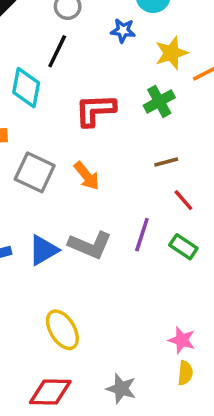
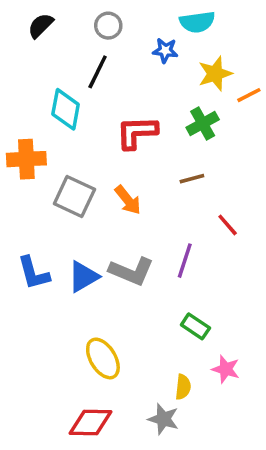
brown line: (166, 162) -> (192, 179), moved
green rectangle: (183, 247) -> (195, 326), moved
yellow semicircle: (185, 373) -> (183, 387), moved

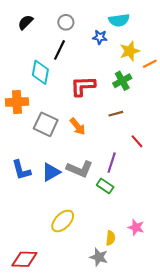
green rectangle: (195, 326) -> (105, 186), moved
yellow ellipse: (103, 358) -> (63, 221), turned 75
red diamond: (90, 423) -> (24, 259), moved

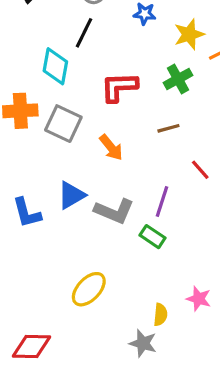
gray square: (46, 124) -> (63, 124), moved
blue triangle: (51, 172) -> (71, 195), moved

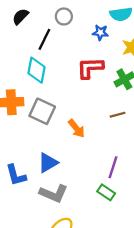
black line: (84, 33) -> (44, 39), moved
red L-shape: (119, 87) -> (90, 68), moved
gray L-shape: (114, 211) -> (54, 194), moved

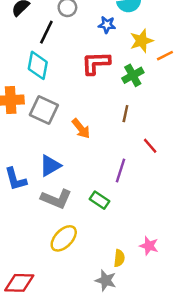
brown line: (118, 115) -> (125, 114), turned -63
green rectangle: (106, 192) -> (100, 200), moved

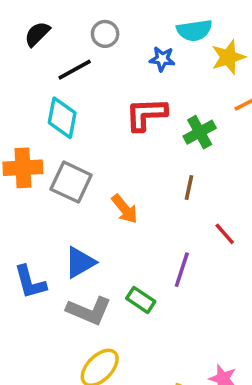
black line: (46, 32) -> (75, 70), turned 35
yellow star: (141, 41) -> (228, 57), moved
green rectangle: (100, 200) -> (141, 300), moved

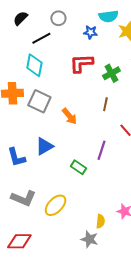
gray L-shape: (89, 311) -> (23, 198), moved

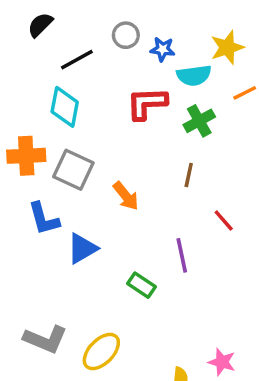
cyan semicircle: (108, 16) -> (194, 75), moved
gray circle: (58, 18) -> (126, 35), moved
purple line: (101, 150) -> (182, 255), turned -30
blue L-shape: (16, 157) -> (44, 219), moved

